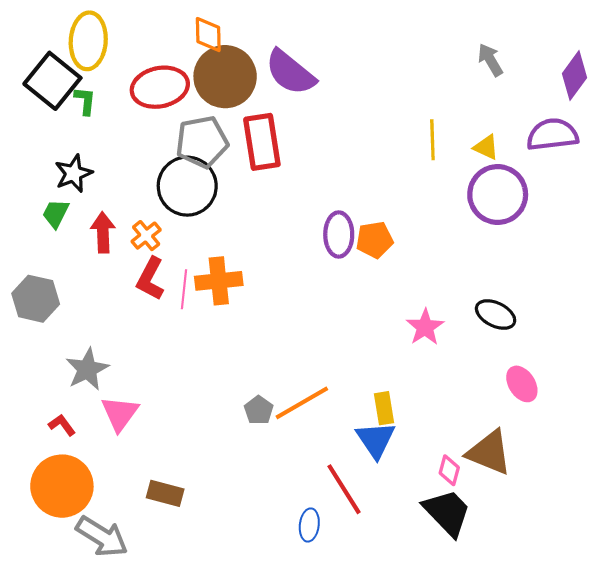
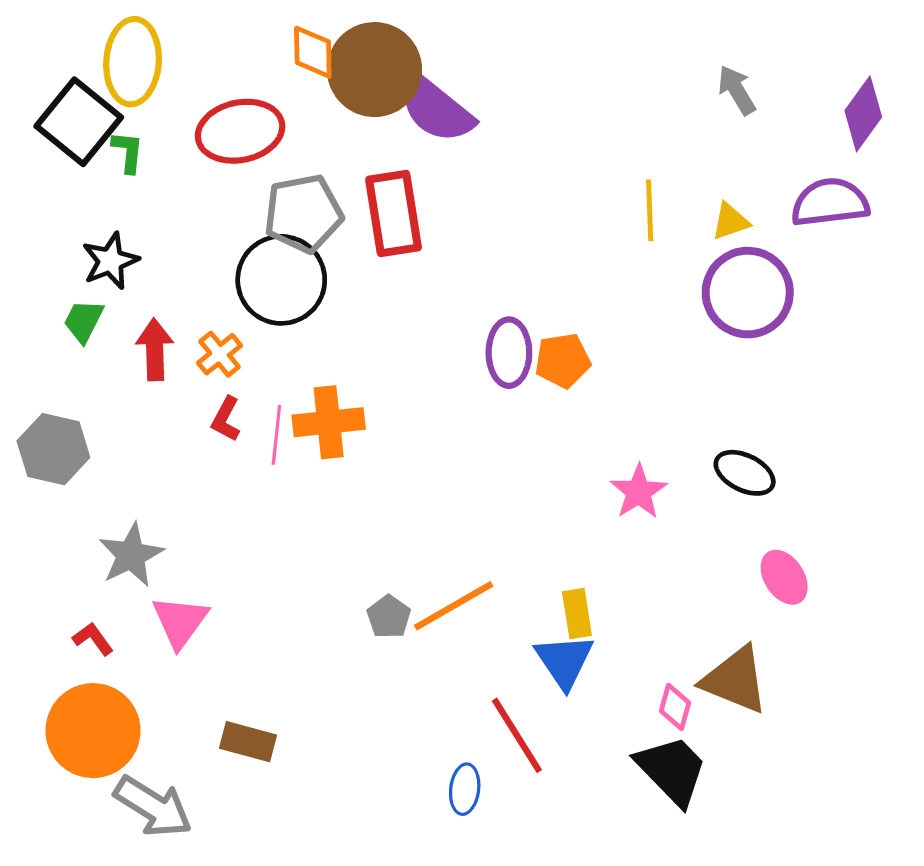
brown circle: (225, 77) -> (375, 70), moved
yellow triangle: (486, 147) -> (730, 221), turned -44
red L-shape: (150, 279) -> (226, 419), size x0.7

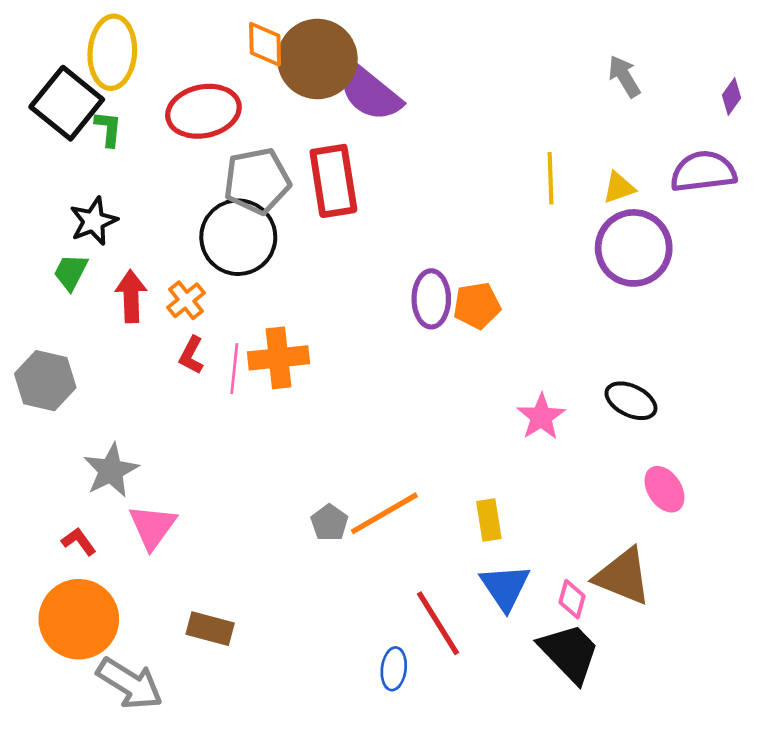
purple diamond: (863, 114) -> (732, 97), size x0.6
blue triangle: (564, 661) -> (505, 587), moved

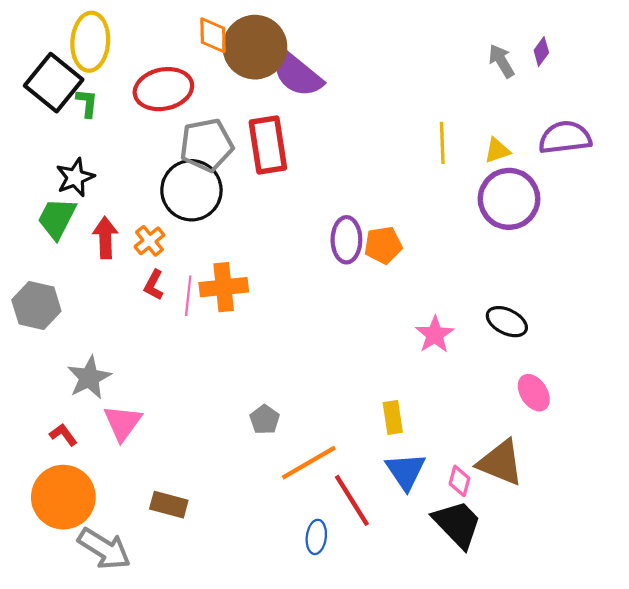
purple diamond: (732, 97) -> (541, 51), moved
green trapezoid: (71, 272) -> (57, 218), size x1.4
orange line: (384, 513) -> (309, 463), moved

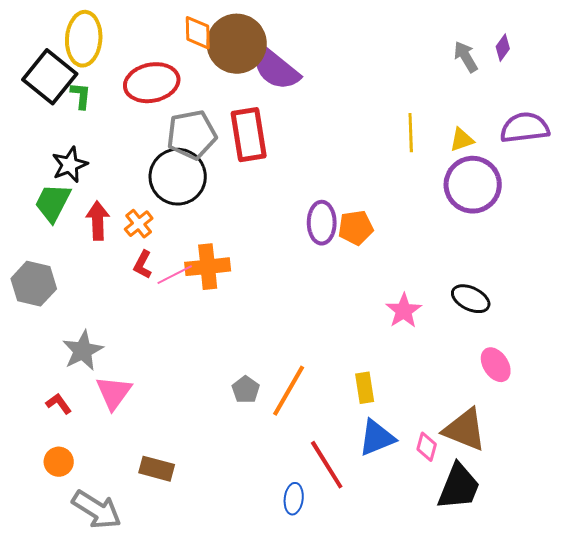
pink line: (188, 296) -> (175, 275), turned 57
orange line: (309, 463) -> (289, 391), moved, turned -30
blue triangle: (406, 471) -> (377, 438), turned 42
orange circle: (63, 497) -> (59, 462), size x0.5
black trapezoid: (457, 524) -> (459, 487), moved, turned 66

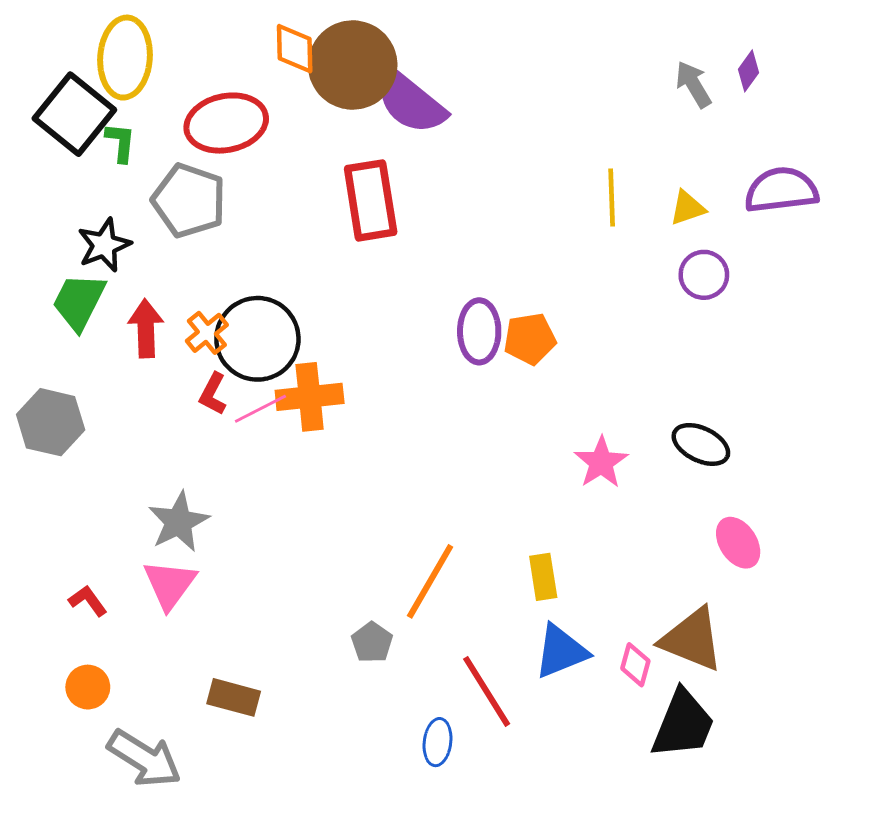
gray pentagon: (192, 135) -> (189, 200), moved, turned 30
black circle: (178, 177) -> (257, 339), moved
purple circle: (473, 185) -> (704, 275), size x0.6
gray star: (83, 351) -> (179, 522), moved
gray pentagon: (246, 390) -> (372, 642), moved

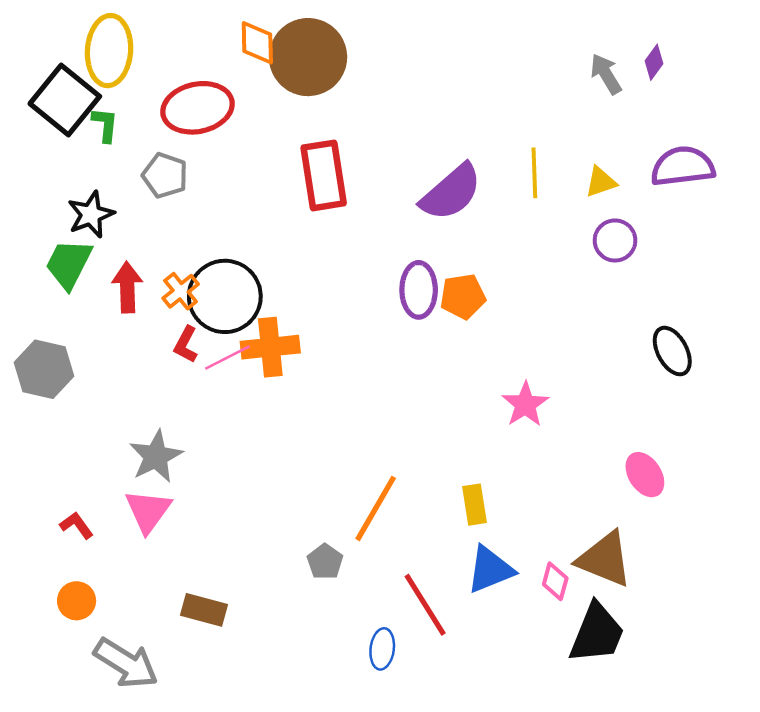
purple semicircle: (411, 102) -> (451, 192), moved, turned -80
gray pentagon: (189, 200) -> (165, 175), size x0.7
black ellipse: (701, 444) -> (672, 351), moved, turned 36

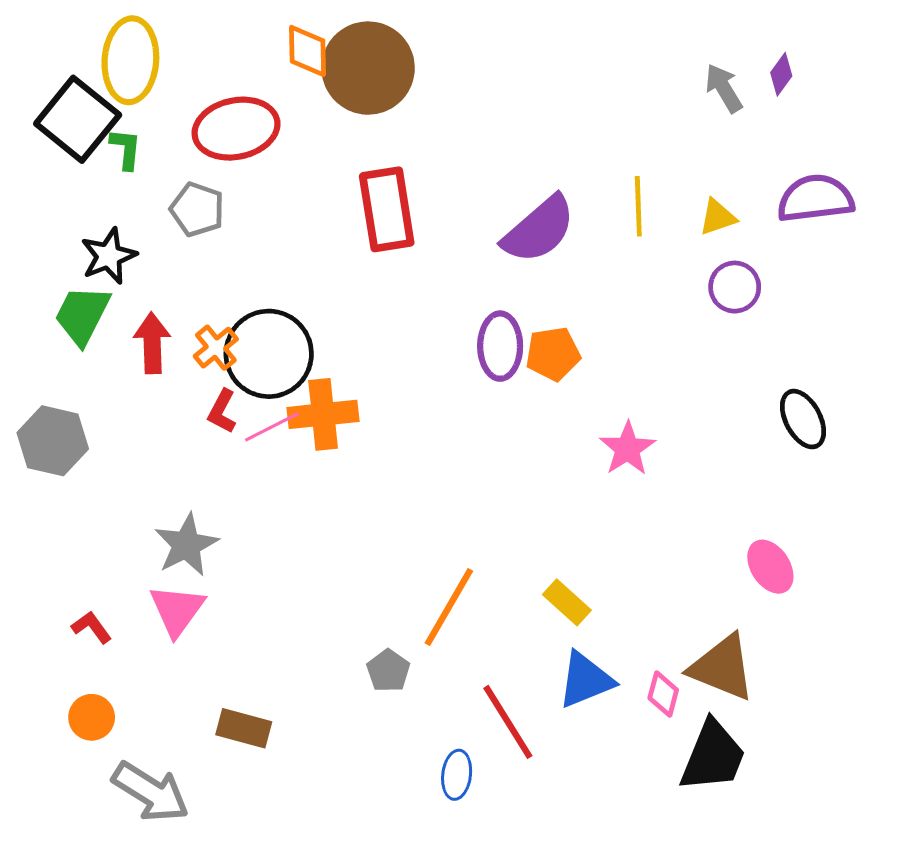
pink star: (525, 404) -> (627, 449), moved
yellow rectangle: (475, 505) -> (567, 602), turned -39

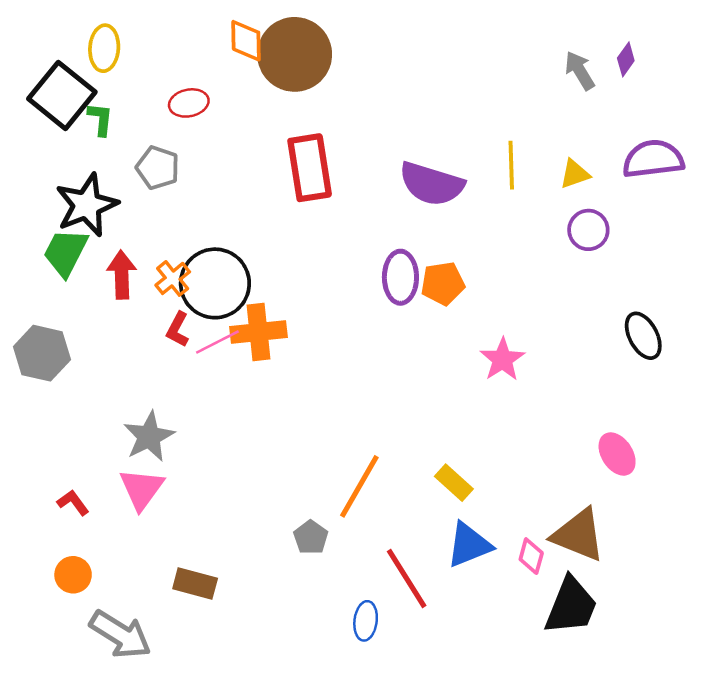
yellow ellipse: (130, 60) -> (104, 48), size x0.7
red ellipse: (236, 129) -> (189, 103), size x0.6
purple semicircle: (539, 230) -> (432, 184), turned 58
black star: (109, 256) -> (87, 205), size x1.4

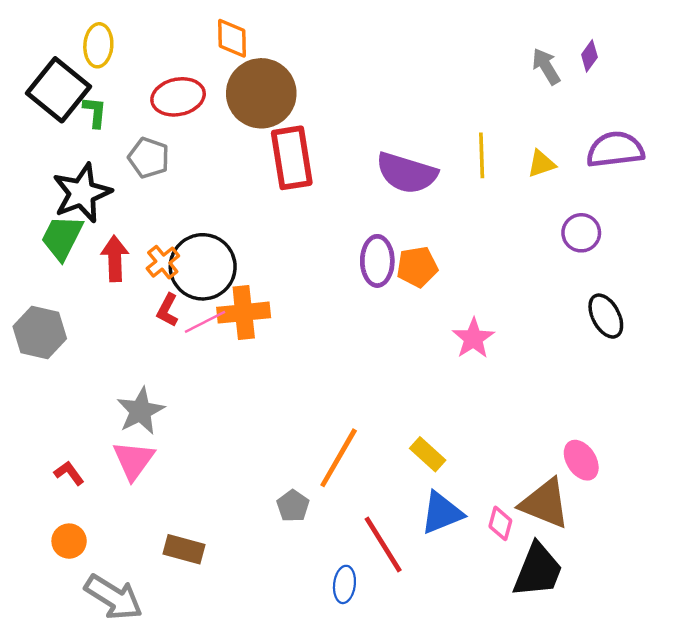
brown circle: (295, 54) -> (261, 93), moved
red ellipse: (189, 103) -> (178, 97), size x1.4
purple circle: (588, 230) -> (581, 233), moved
pink ellipse: (617, 454) -> (581, 460), moved

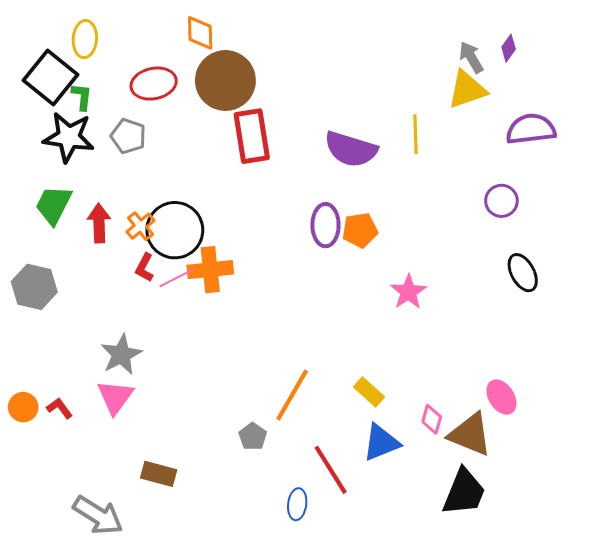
yellow triangle: (541, 164) -> (467, 90), moved, size x1.6
black star: (82, 193) -> (69, 137), moved, turned 30
pink diamond: (500, 523) -> (432, 419), moved
orange circle: (69, 541) -> (23, 407), moved

